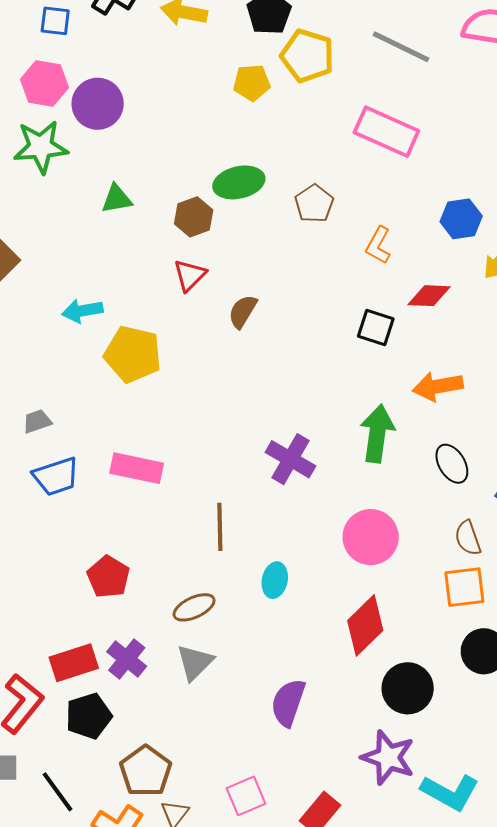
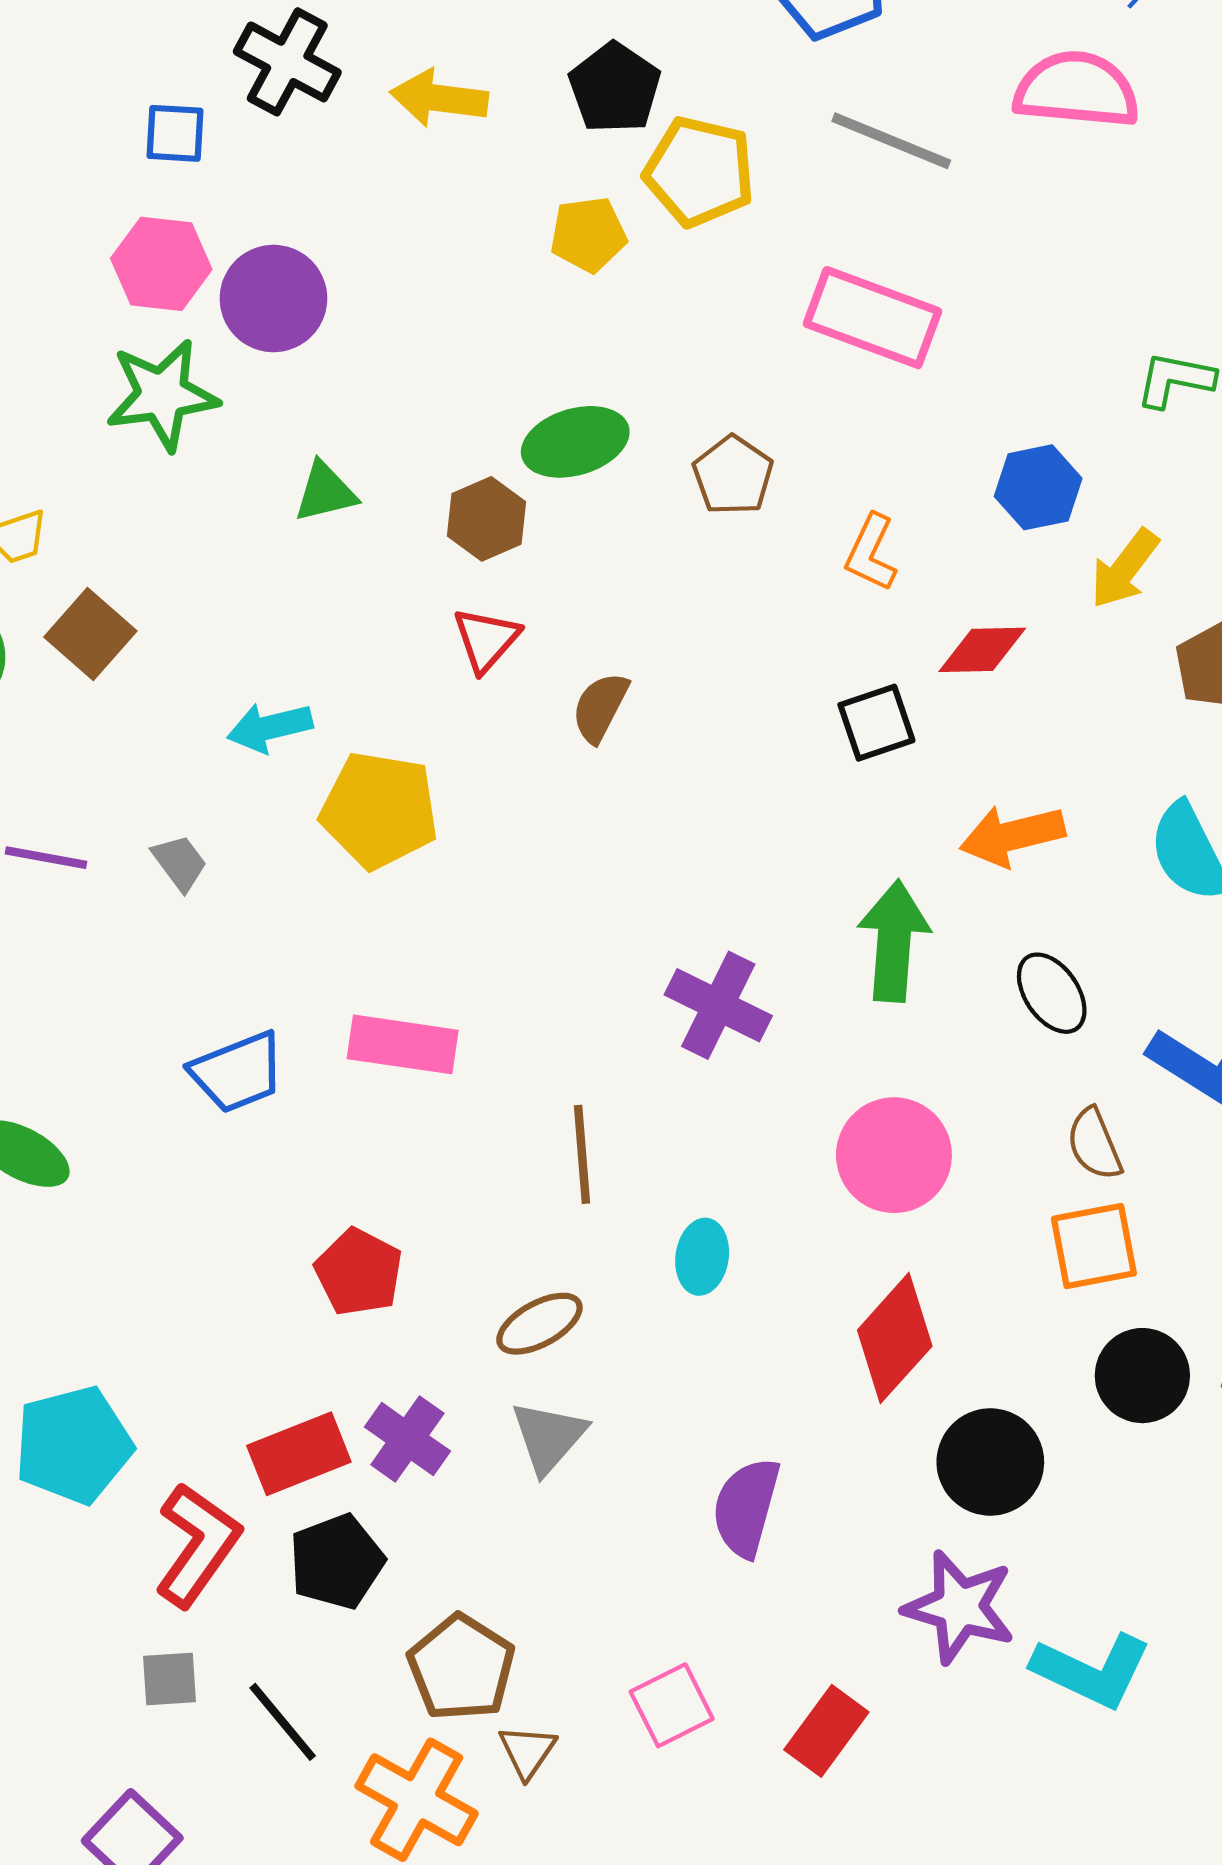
black square: (376, 327) -> (876, 723), turned -33
gray trapezoid: (37, 421) -> (180, 863), moved, turned 76

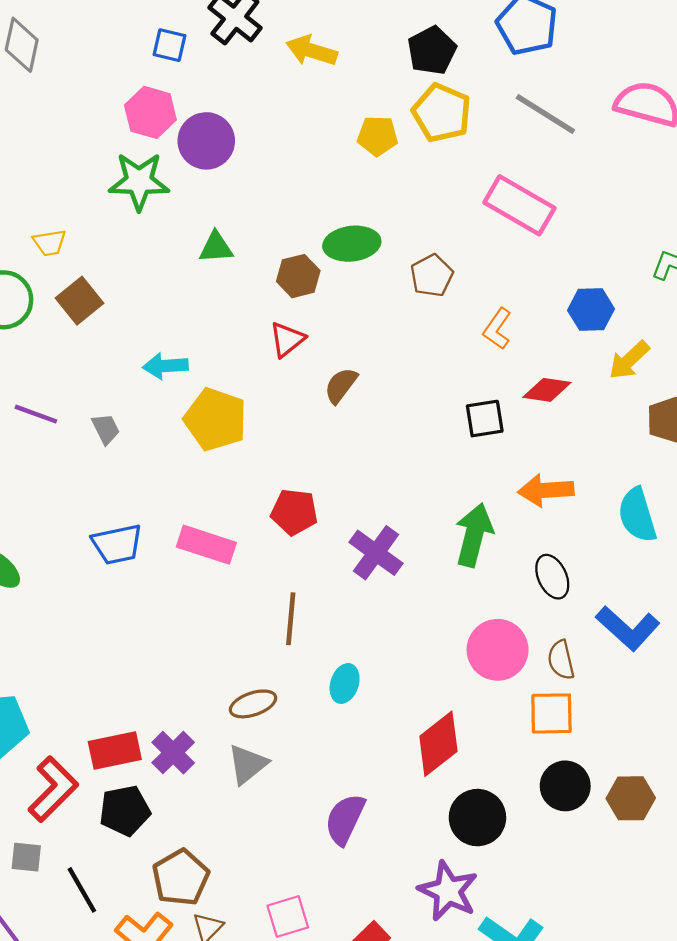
black pentagon: (615, 88) -> (432, 50), moved
pink circle: (894, 1155) -> (498, 650), moved
red pentagon: (359, 1272) -> (294, 512), moved, turned -30

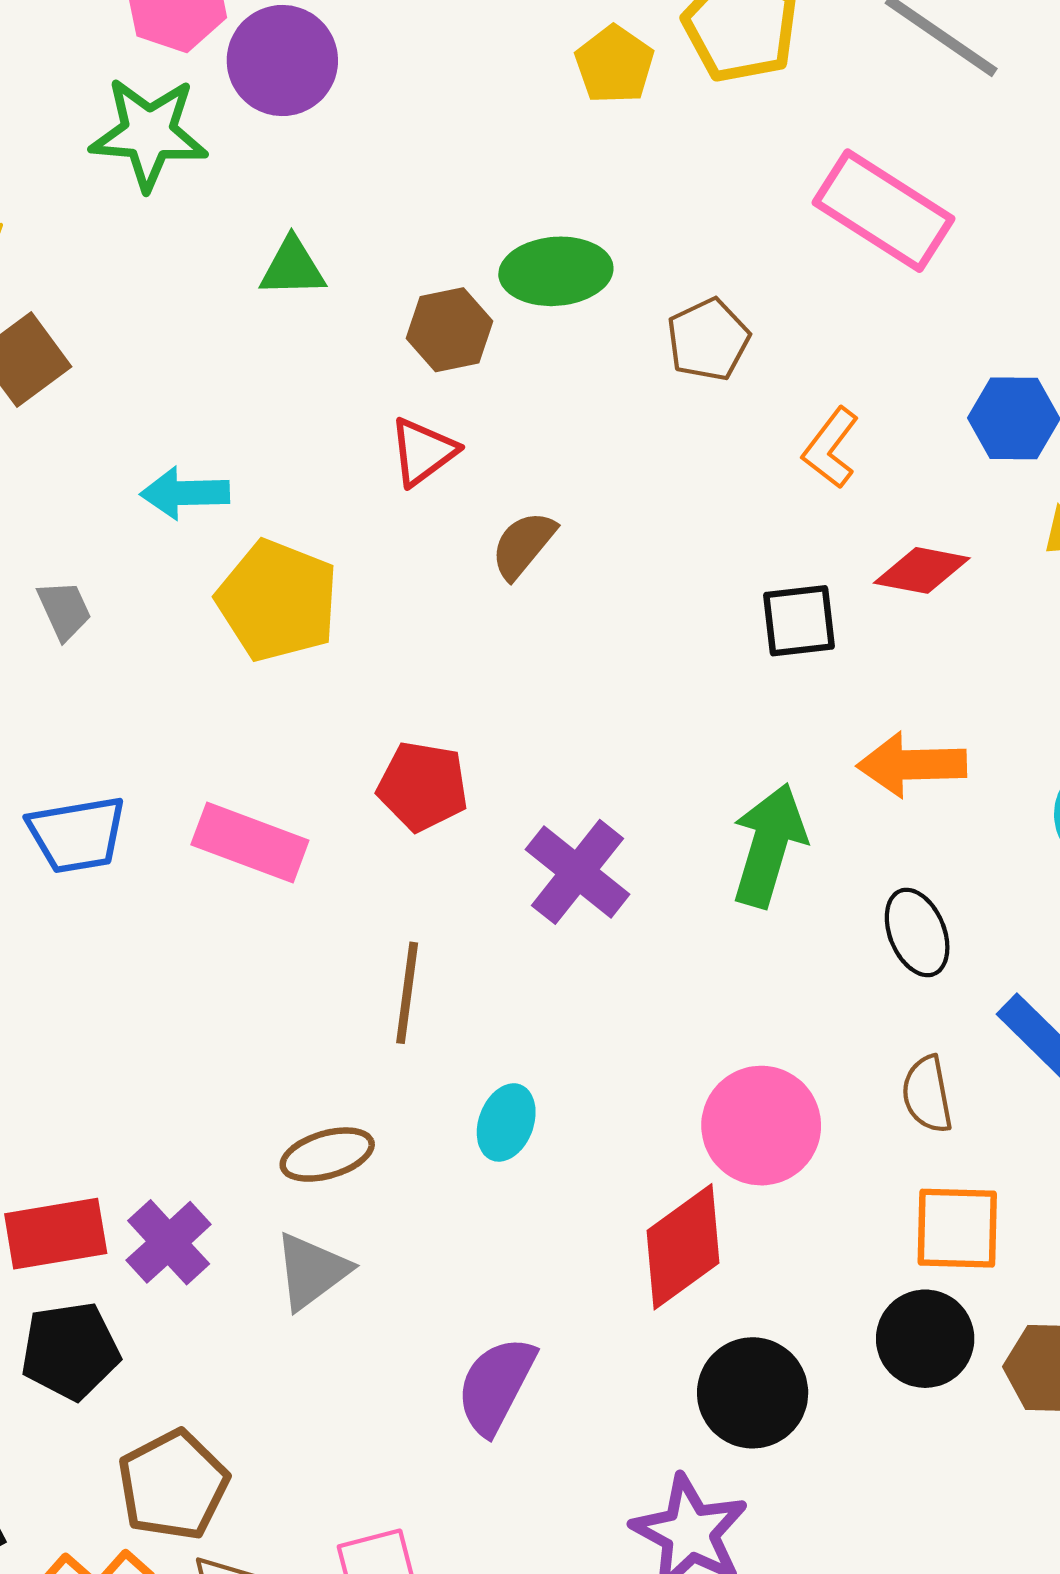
yellow pentagon: (378, 136) -> (614, 65), turned 30
pink circle: (498, 650) -> (761, 1126), moved
orange square: (551, 713) -> (957, 1228), moved

